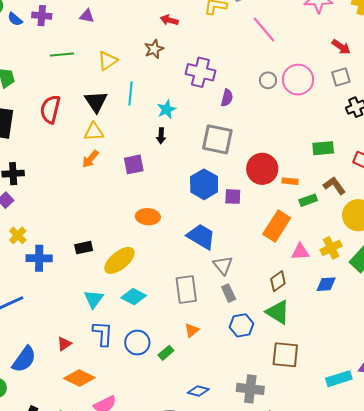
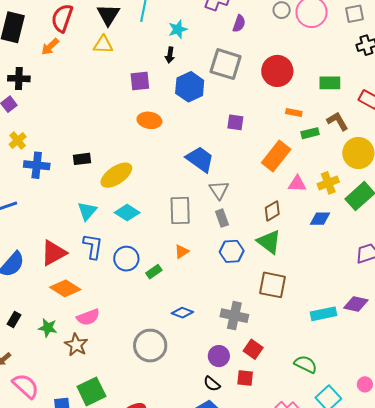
orange arrow: (90, 159) -> (50, 47), moved
red circle: (262, 169) -> (277, 71), moved
blue hexagon: (204, 184) -> (190, 87), moved
orange ellipse: (148, 217) -> (149, 120), moved
red triangle: (64, 344) -> (54, 253), size x1.8

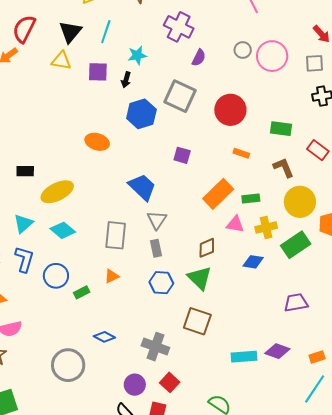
purple square: (140, 81) -> (98, 72), moved
green rectangle: (310, 133) -> (251, 198), moved

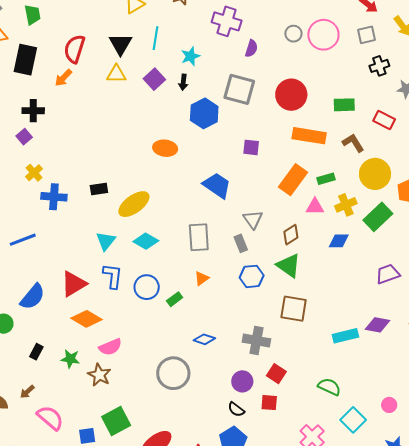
purple square: (98, 72) -> (154, 79), turned -35
orange rectangle: (241, 153) -> (309, 136), size x2.0
gray triangle: (157, 220) -> (253, 219), moved

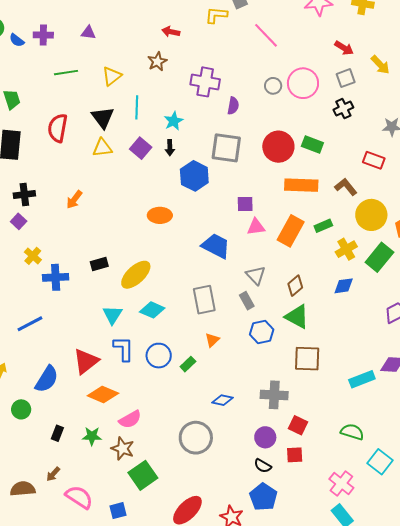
black cross: (379, 66) -> (343, 109), moved
orange arrow: (63, 78) -> (74, 200), moved
green rectangle: (344, 105) -> (312, 145), moved, turned 30
pink triangle: (315, 207) -> (256, 227), moved
green square: (116, 421) -> (143, 475), moved

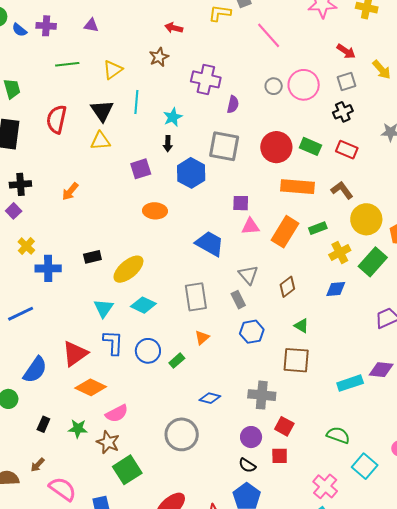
purple square: (141, 148) -> (141, 169), moved, turned 30
red rectangle: (374, 160) -> (347, 150), moved
green triangle: (297, 317) -> (301, 326), moved, size x0.6

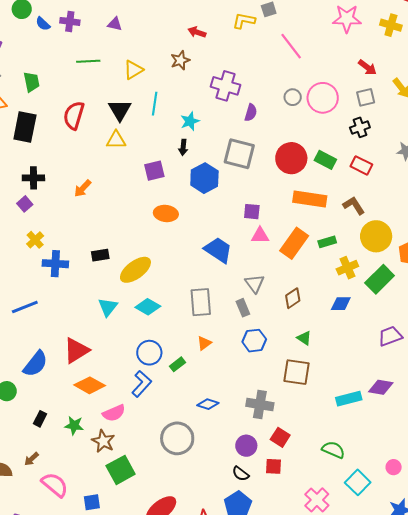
blue L-shape: (113, 343) -> (142, 384), moved, turned 36

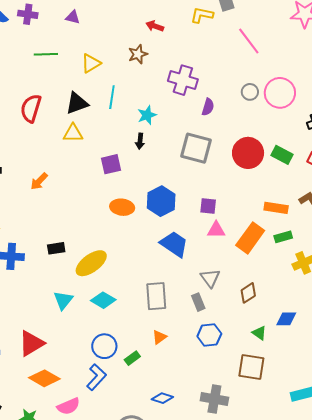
black triangle: (120, 110) -> (77, 103), turned 40
blue hexagon: (204, 178) -> (161, 201), moved
orange rectangle: (310, 199) -> (276, 208), moved, size x0.7
blue diamond: (341, 304) -> (286, 319), moved

